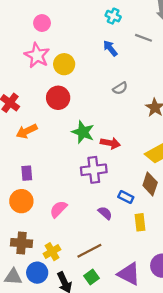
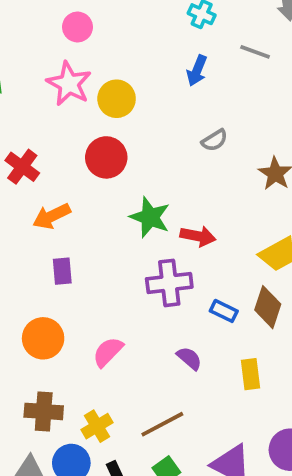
blue arrow: (110, 48) -> (197, 71), turned -119
purple rectangle: (27, 173) -> (62, 271), moved
blue rectangle: (126, 197) -> (224, 311), moved

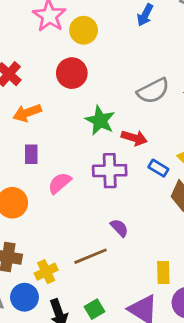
gray semicircle: (215, 140) -> (153, 91), moved, size x1.6
blue rectangle: (224, 311) -> (158, 168), moved
pink semicircle: (108, 352) -> (60, 183), moved
yellow rectangle: (250, 374) -> (163, 272), moved
brown line: (162, 424) -> (91, 256), moved

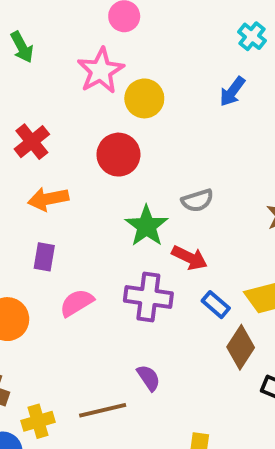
gray semicircle: (153, 91) -> (197, 200), moved, size x0.7

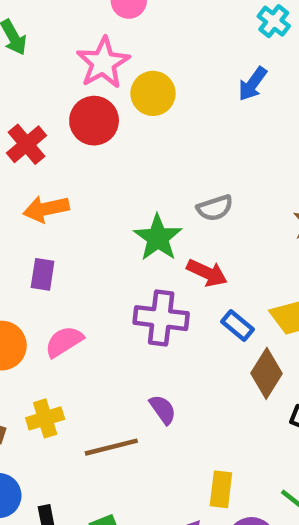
red circle: (118, 155) -> (94, 121), moved
pink semicircle: (77, 303) -> (64, 342), moved
yellow cross: (38, 421) -> (45, 418), moved

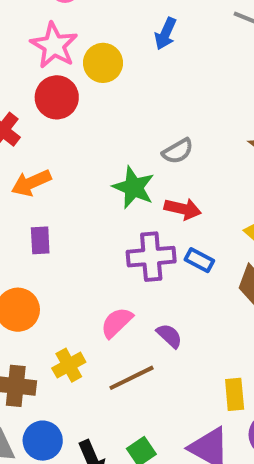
blue arrow: (253, 84) -> (166, 34), moved
blue rectangle: (237, 325) -> (199, 260), moved
pink semicircle: (64, 342) -> (117, 323), moved

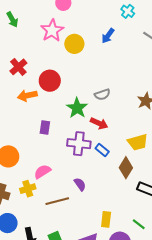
red circle: (57, 97) -> (50, 81), moved
purple rectangle: (40, 240) -> (45, 127), moved
pink semicircle: (117, 323) -> (42, 172), moved

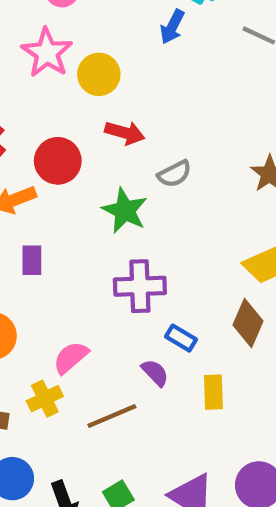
blue arrow: (108, 36) -> (172, 27), moved
red arrow: (99, 123) -> (125, 133), moved
purple rectangle: (45, 127) -> (32, 260), moved
blue rectangle: (102, 150) -> (181, 338), moved
yellow rectangle: (106, 219) -> (213, 392), moved

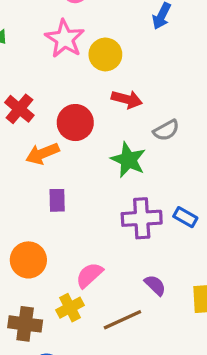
blue rectangle: (181, 338) -> (185, 217), moved

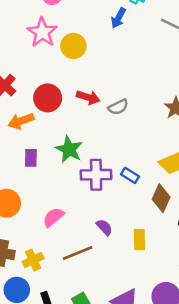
red arrow: (127, 99) -> (88, 97), moved
green star: (128, 160) -> (69, 149), moved
yellow cross: (70, 308) -> (33, 260), moved

